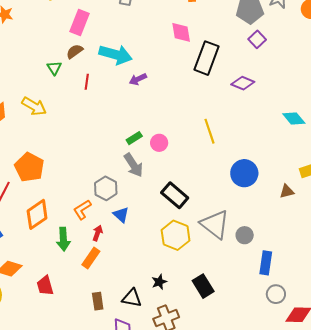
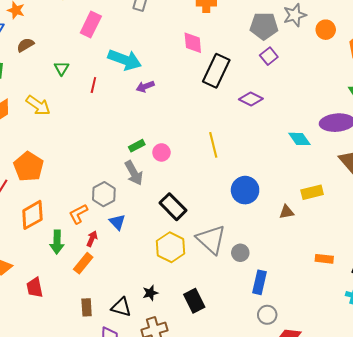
brown semicircle: (75, 51) -> (25, 45), moved

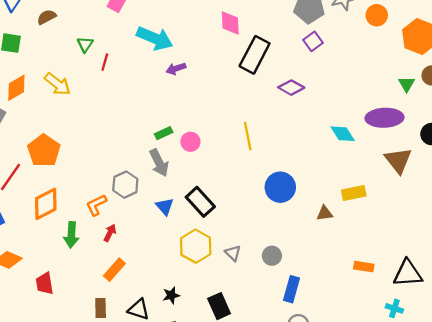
red line: (93, 85) -> (105, 62), moved
blue triangle: (117, 222) -> (165, 206), moved
gray triangle: (211, 239) -> (233, 253), moved, size x0.5
orange rectangle: (83, 263) -> (114, 270), moved

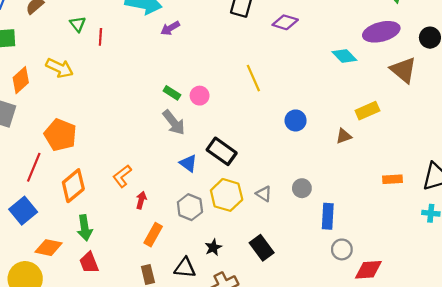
green rectangle: (164, 133) -> (172, 93), turned 70
gray hexagon: (125, 185) -> (190, 207), moved
blue circle: (280, 187) -> (296, 120), size x0.7
green arrow: (71, 235) -> (85, 228), moved

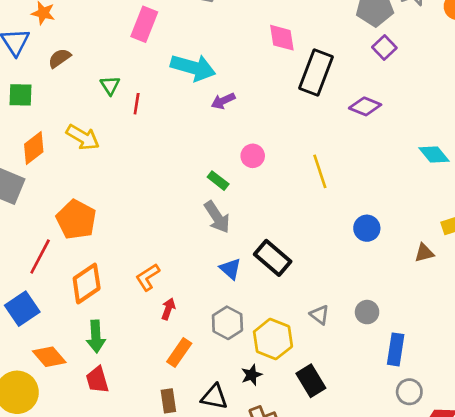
pink circle: (200, 96) -> (253, 156), moved
yellow hexagon: (227, 195) -> (273, 339), moved
orange diamond: (49, 248) -> (49, 357), turned 32

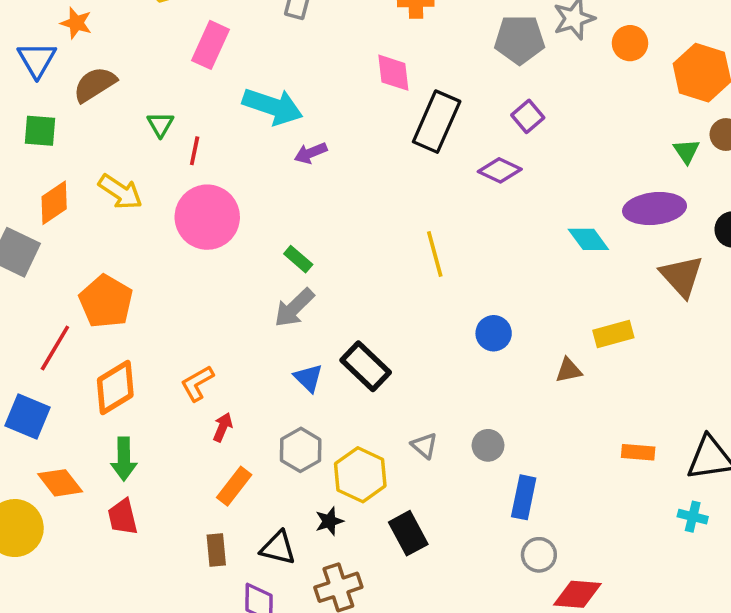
purple square: (384, 48) -> (528, 116), moved
brown semicircle: (59, 58) -> (95, 84), size x1.4
pink circle: (253, 156) -> (207, 217), moved, size x2.0
gray arrow: (217, 217) -> (294, 308), turned 76
blue square: (22, 309) -> (27, 417), turned -36

